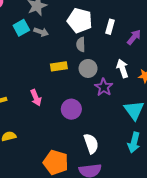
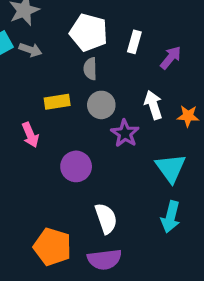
pink arrow: (36, 98) -> (30, 135), moved

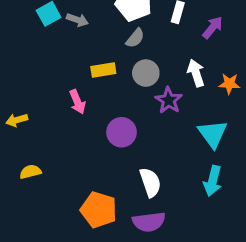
gray semicircle: (90, 69) -> (135, 38), turned -140

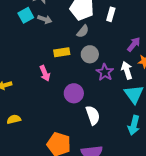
purple arrow: (213, 27) -> (134, 44), moved
white arrow: (196, 73) -> (127, 70), moved
white semicircle: (150, 182) -> (93, 115), moved

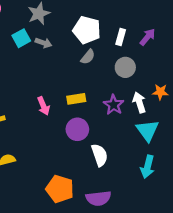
purple arrow: (134, 44) -> (147, 37), moved
yellow rectangle: (62, 52) -> (76, 99), moved
gray circle: (90, 54) -> (125, 67), moved

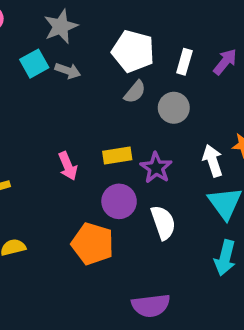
gray circle: (125, 67) -> (174, 108), moved
purple star: (114, 105) -> (156, 168), moved
white semicircle: (100, 155) -> (163, 223), moved
orange pentagon: (60, 189) -> (93, 244), moved

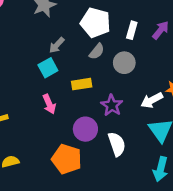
cyan square: (34, 64) -> (48, 68), moved
gray arrow: (68, 71) -> (57, 45), moved, turned 114
yellow rectangle: (117, 155) -> (82, 84), moved
white arrow: (213, 161) -> (152, 100), turned -100

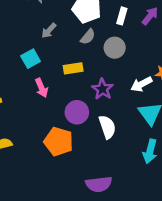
cyan square: (48, 68) -> (31, 59), moved

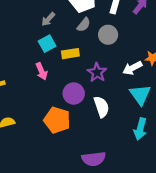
cyan square: (31, 59) -> (47, 44), moved

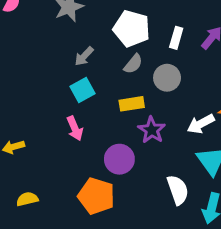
yellow rectangle: (70, 54) -> (132, 104), moved
white semicircle: (101, 107) -> (178, 190), moved

